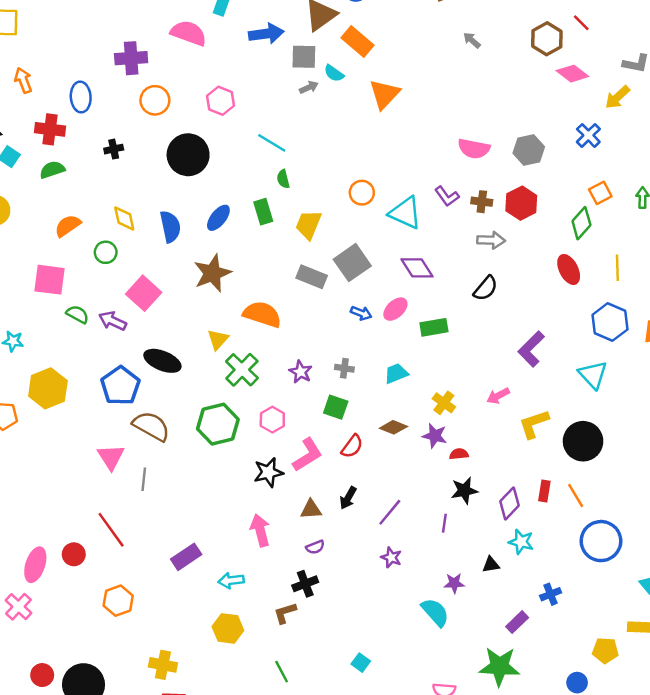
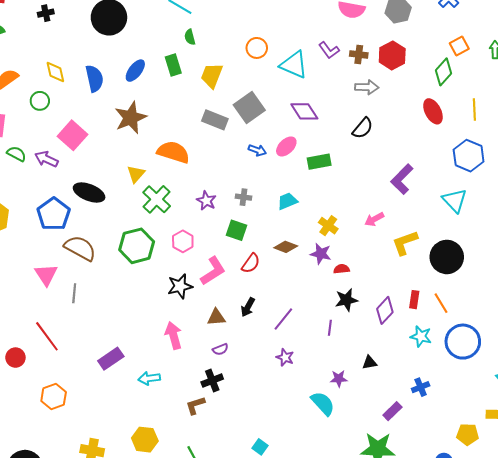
cyan star: (521, 542) -> (421, 336), moved
yellow hexagon: (228, 628) -> (145, 440), moved

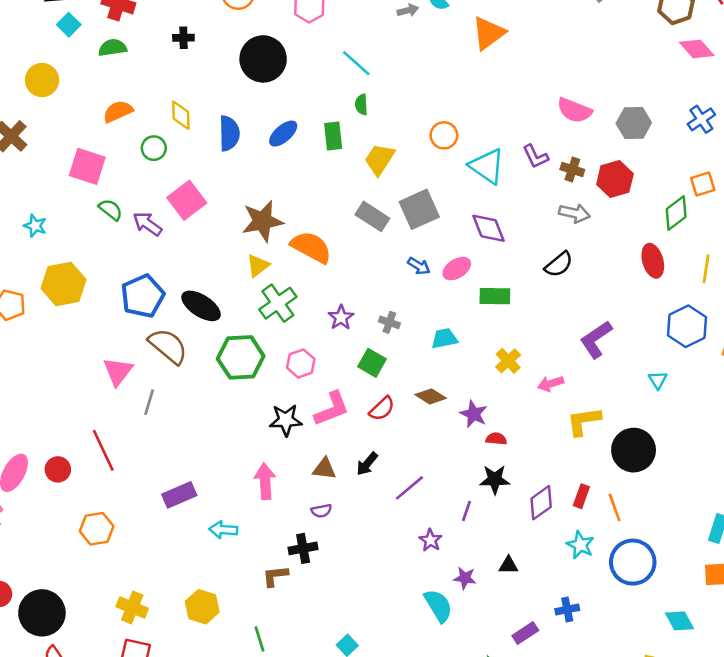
brown star: (131, 118) -> (262, 221), moved
black ellipse: (89, 193) -> (201, 306), moved
cyan triangle: (455, 201) -> (658, 380), size x0.6
yellow cross: (328, 226) -> (508, 361), moved
purple star: (285, 357) -> (430, 540), moved

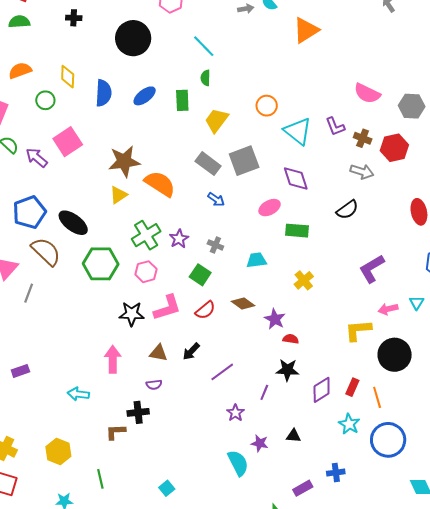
blue arrow: (419, 266) -> (216, 199), moved
green cross: (278, 303) -> (146, 235), moved
pink arrow: (551, 384) -> (388, 309), moved
purple rectangle: (179, 495) -> (20, 371), moved, size x0.7

